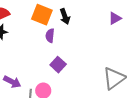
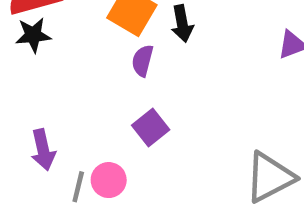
purple arrow: (12, 82) -> (43, 150), turned 42

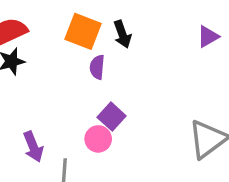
pink circle: (109, 180) -> (98, 139), moved

